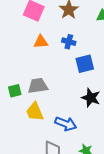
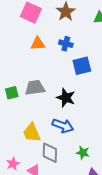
black star: (91, 98) -> (66, 98), moved
yellow trapezoid: (35, 112) -> (32, 133), moved

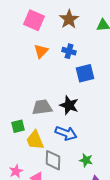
orange triangle: (38, 44) -> (41, 51), turned -42
gray trapezoid: (35, 88) -> (42, 107), moved
green square: (12, 93) -> (18, 126), moved

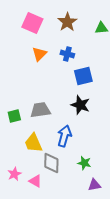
black star: (69, 105) -> (80, 105), moved
green square: (18, 126) -> (14, 116), moved
blue arrow: (66, 133) -> (64, 136), turned -95

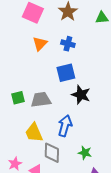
blue square: (83, 76) -> (66, 73), moved
green square: (14, 116) -> (18, 98), moved

